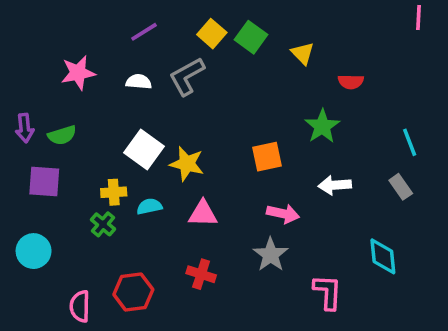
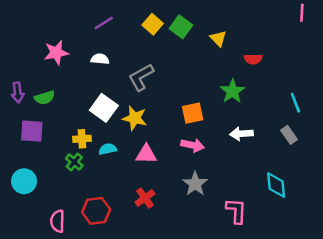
gray L-shape: (187, 76) -> (141, 77), moved
pink arrow: (283, 214) -> (193, 145), moved
red cross: (201, 274) -> (145, 198), turned 36

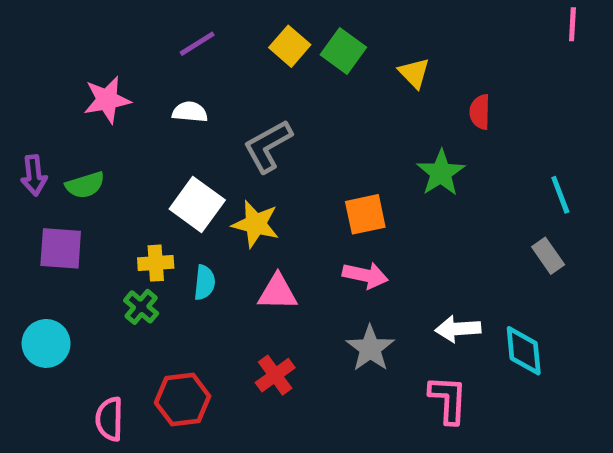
red semicircle: (253, 59) -> (480, 112), turned 90
white arrow: (241, 134) -> (458, 329), moved
cyan semicircle: (108, 149) -> (204, 283), turned 108

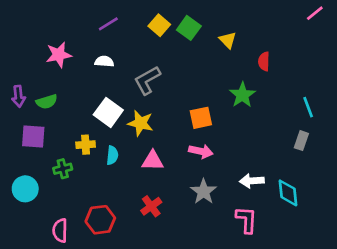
pink line: (572, 24) -> (315, 13), turned 48
gray rectangle: (548, 256) -> (301, 141), turned 54
green cross: (141, 307) -> (63, 169), moved, turned 36

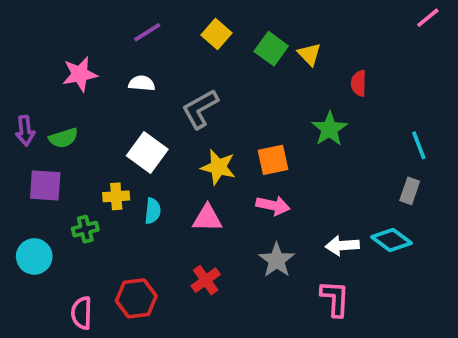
green square: (189, 28) -> (271, 49), moved
yellow star: (141, 123) -> (218, 167), moved
cyan diamond: (288, 193) -> (391, 240), moved, turned -48

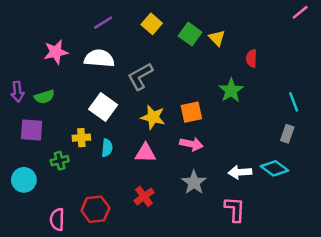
white semicircle: (142, 83) -> (99, 58), size x1.6

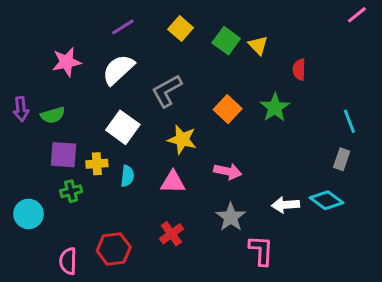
white semicircle: (99, 58) -> (118, 70), turned -48
orange square: (191, 112) -> (228, 109), moved, turned -35
purple square: (32, 130) -> (63, 155), moved
pink L-shape: (235, 209) -> (261, 250), moved

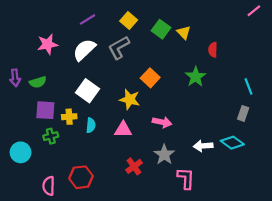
gray L-shape: (167, 91) -> (119, 48), moved
orange square: (228, 109) -> (150, 78), moved
red cross: (171, 234) -> (134, 166), moved

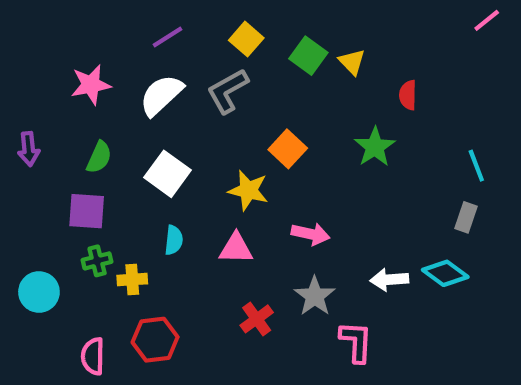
green semicircle: (38, 82) -> (99, 157), moved, turned -49
yellow cross: (69, 117) -> (132, 280), moved

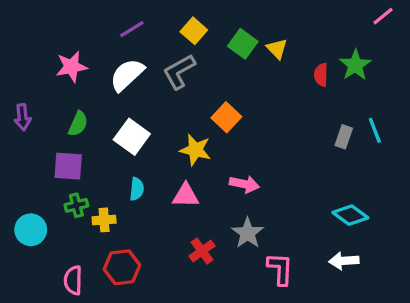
green star: (375, 147) -> (355, 65), moved
gray rectangle: (466, 217) -> (344, 137), moved
white arrow: (389, 280) -> (344, 261), moved

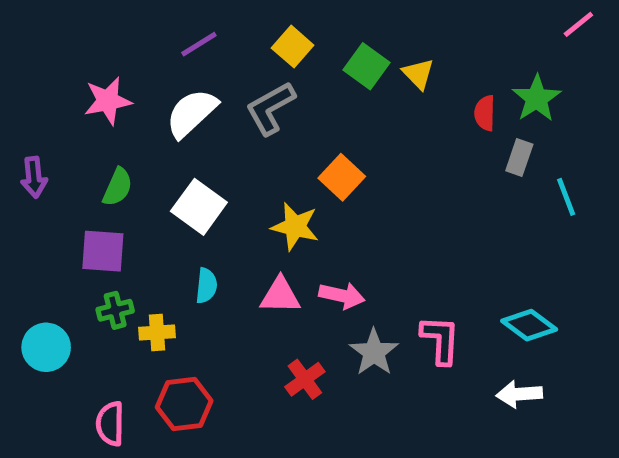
gray rectangle: (344, 137) -> (519, 158), moved
pink arrow: (244, 184) -> (342, 296), moved
pink L-shape: (280, 269) -> (440, 340), moved

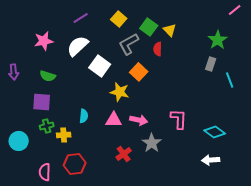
gray L-shape: (270, 108) -> (129, 44), moved
red semicircle: (485, 113) -> (158, 49), moved
green semicircle: (118, 187) -> (48, 76), turned 84
white square: (199, 207) -> (100, 66), moved
pink L-shape: (440, 340) -> (179, 119), moved

